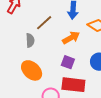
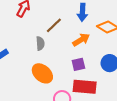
purple square: (68, 62) -> (78, 64), turned -32

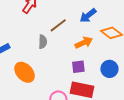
blue arrow: (82, 12) -> (88, 15), turned 42
orange ellipse: (42, 73) -> (25, 72), moved

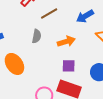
brown line: (58, 25) -> (49, 13), moved
orange arrow: (84, 43) -> (66, 41), moved

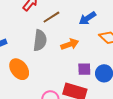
gray semicircle: (37, 36) -> (40, 40), size x1.5
purple square: (69, 66) -> (84, 69), moved

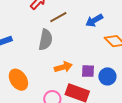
orange arrow: (70, 44) -> (63, 67), moved
orange ellipse: (19, 69) -> (18, 80), moved

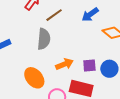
orange ellipse: (18, 80) -> (34, 78), moved

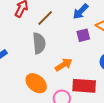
purple square: (89, 65) -> (83, 35), moved

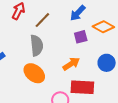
orange arrow: (64, 65) -> (71, 64), moved
orange ellipse: (36, 83) -> (34, 73), moved

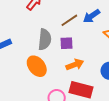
brown line: (42, 20) -> (69, 20), moved
purple square: (81, 37) -> (67, 43), moved

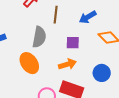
brown line: (69, 20) -> (56, 15), moved, turned -54
purple square: (67, 43) -> (73, 43), moved

